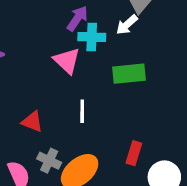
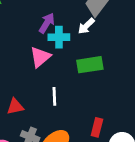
pink triangle: (67, 61) -> (40, 57), turned 40
red triangle: (32, 122) -> (15, 107), turned -30

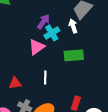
white arrow: (86, 26) -> (73, 26), turned 112
cyan cross: (59, 37) -> (52, 33), turned -35

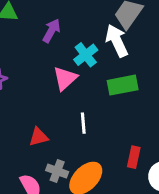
purple arrow: (43, 22) -> (52, 31), moved
white arrow: (73, 26) -> (117, 41), size x1.5

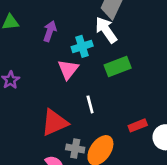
cyan cross: (86, 55) -> (82, 46), turned 30
red triangle: (39, 137) -> (55, 122), size x1.6
red rectangle: (134, 157) -> (138, 125), turned 66

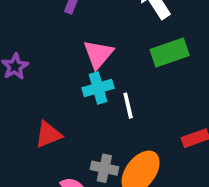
cyan cross: (82, 46) -> (98, 88), moved
red triangle: (55, 122) -> (48, 135), moved, size x0.7

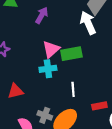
green rectangle: (170, 52) -> (71, 54), moved
white line: (128, 106) -> (73, 89), moved

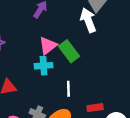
green rectangle: (71, 54) -> (69, 51), turned 60

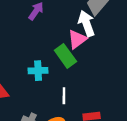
pink triangle: (48, 46) -> (77, 39), moved

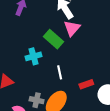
pink triangle: (77, 39) -> (72, 28), moved

